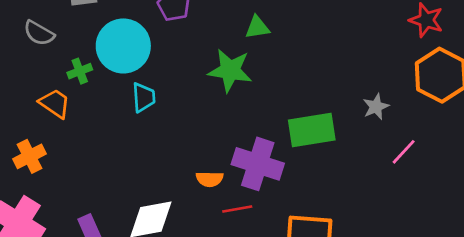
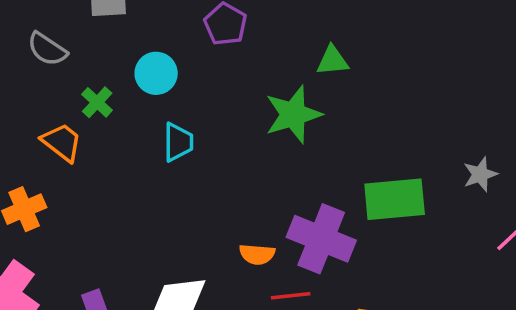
cyan circle: (123, 46) -> (156, 73), size x0.6
green star: (230, 70) -> (293, 115), turned -30
green cross: (80, 71) -> (97, 102), turned -30

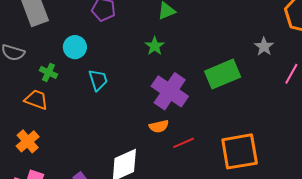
green star: (293, 115) -> (155, 46), size x0.6
purple cross: (321, 239) -> (170, 91), moved, turned 30

